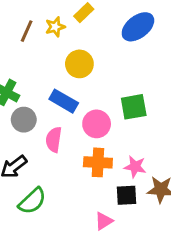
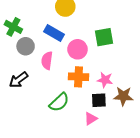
green semicircle: (32, 201) -> (59, 102), moved
pink triangle: (104, 221) -> (91, 119), moved

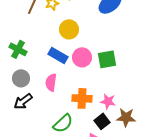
gray circle: (26, 46) -> (21, 78), moved
pink circle: (77, 49) -> (82, 57), moved
black square: (99, 100) -> (102, 121), turned -35

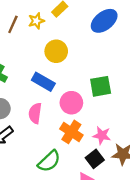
pink circle: (82, 57) -> (71, 103), moved
orange cross: (82, 98) -> (71, 132), turned 30

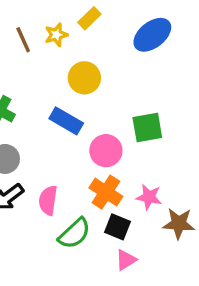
brown line: (13, 24) -> (23, 40), turned -48
pink semicircle: (35, 113) -> (48, 200), moved
black square: (95, 159) -> (118, 227), moved, turned -30

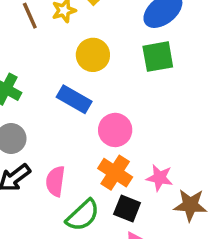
green square: (147, 127) -> (158, 57), moved

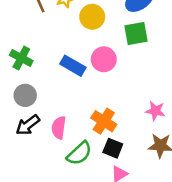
yellow circle: (93, 55) -> (92, 17), moved
pink circle: (115, 130) -> (104, 59), moved
pink star: (160, 178) -> (155, 111), moved

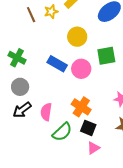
yellow circle: (92, 17) -> (77, 37), moved
green square: (136, 34) -> (106, 56), moved
pink circle: (104, 59) -> (81, 69), moved

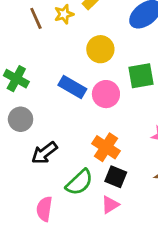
black arrow: (22, 110) -> (44, 153), moved
pink semicircle: (46, 112) -> (44, 209), moved
pink triangle: (93, 148) -> (110, 205), moved

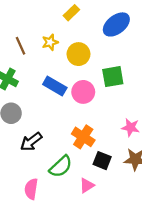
yellow star: (64, 14) -> (50, 42), moved
brown line: (36, 18) -> (21, 46), moved
black square: (116, 177) -> (102, 161), moved

